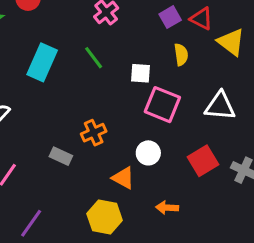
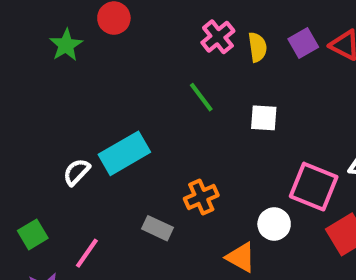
yellow semicircle: (181, 55) -> (257, 47), moved
cyan rectangle: (42, 62) -> (124, 153), moved, turned 36
pink square: (162, 105) -> (314, 187), moved

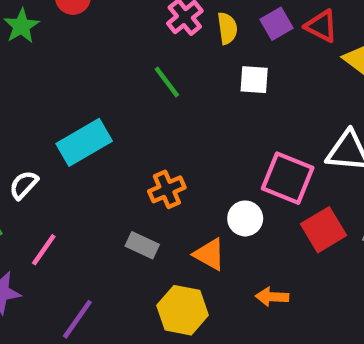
white square: (264, 118) -> (254, 80), moved
white semicircle: (76, 172) -> (24, 185), moved
gray rectangle: (158, 228) -> (142, 245), moved

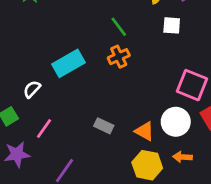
orange cross: (167, 189) -> (119, 57), moved
white circle: (245, 218) -> (176, 122), moved, size x1.4
yellow hexagon: (183, 310) -> (147, 165), moved

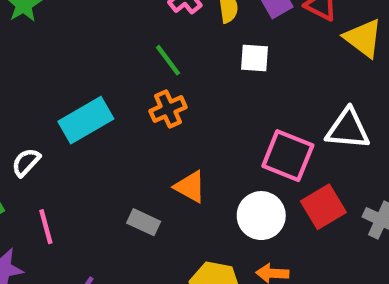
pink line: (44, 129) -> (46, 227), turned -50
orange triangle: (144, 131) -> (190, 187), moved

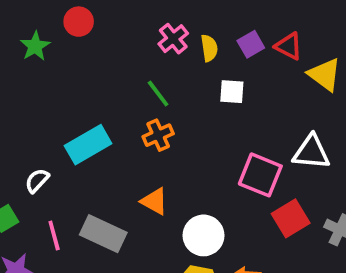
orange triangle: (190, 187) -> (154, 201), moved
white circle: (261, 216) -> (204, 235), moved
gray rectangle: (144, 222) -> (103, 234), moved, size x1.6

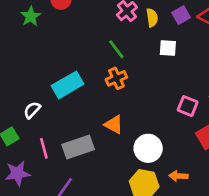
pink square: (260, 175) -> (188, 106), size x0.7
gray rectangle: (103, 234) -> (78, 147), turned -44

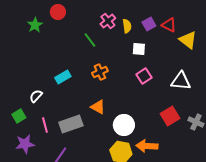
green line: (116, 49) -> (90, 40), moved
cyan rectangle: (68, 85) -> (63, 77), size x0.7
pink square: (188, 106) -> (144, 76), moved, turned 35
orange arrow: (178, 176) -> (147, 146), size x1.5

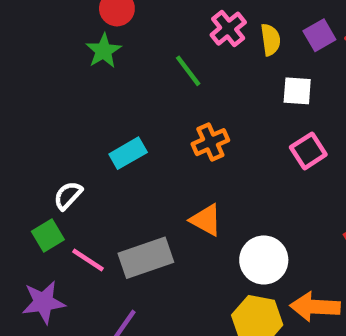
green star: (35, 25) -> (104, 51), moved
green square: (19, 116) -> (48, 235), moved
pink line: (45, 125) -> (88, 260), turned -42

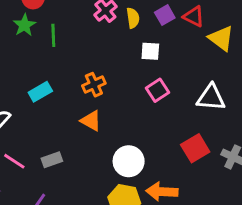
green line: (188, 71) -> (53, 35), moved, turned 35
orange triangle: (206, 220) -> (91, 121), moved
gray rectangle: (146, 258) -> (52, 160), size x0.6

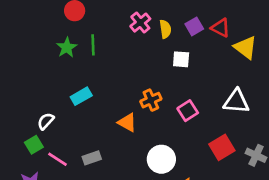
green star: (24, 25) -> (67, 47), moved
orange cross: (94, 85) -> (151, 100), moved
pink square: (158, 90) -> (188, 111), moved

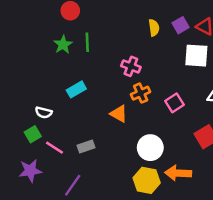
pink cross: (140, 23) -> (131, 66), moved, turned -30
white square: (181, 59) -> (196, 56), moved, size x1.5
white semicircle: (46, 121) -> (44, 112), turned -119

